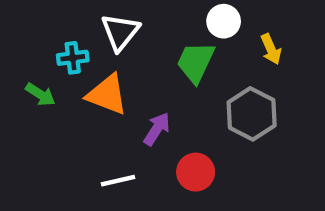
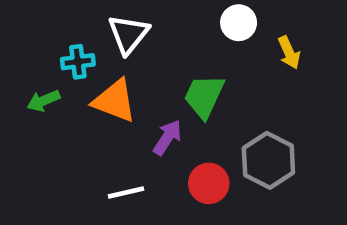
green trapezoid: (196, 62) -> (204, 96), moved
green arrow: (40, 94) -> (43, 101), turned 124
gray hexagon: (252, 114) -> (268, 160), moved

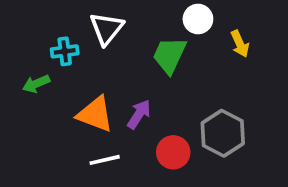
green trapezoid: (204, 96) -> (169, 55), moved
orange triangle: (115, 101) -> (95, 114), moved

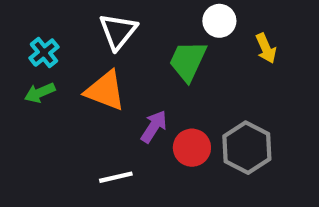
cyan cross: (65, 51) -> (44, 53), moved, turned -32
orange triangle: (95, 114) -> (105, 91), moved
red circle: (173, 152) -> (192, 148), moved

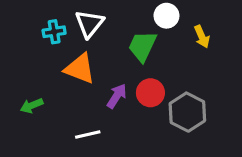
cyan cross: (44, 53) -> (54, 32), moved, turned 30
green arrow: (40, 93) -> (32, 106), moved
red circle: (192, 148) -> (150, 93), moved

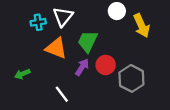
yellow arrow: (202, 37) -> (142, 26), size x1.5
green trapezoid: (142, 46) -> (88, 41), moved
white line: (88, 134) -> (62, 94), turned 66

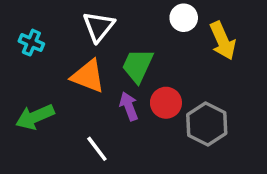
cyan cross: (38, 22) -> (31, 43), moved, turned 32
purple arrow: (82, 67) -> (129, 106), turned -54
green arrow: (22, 74) -> (35, 117), size x1.5

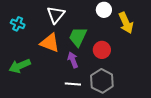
red circle: (166, 103) -> (102, 50), moved
gray hexagon: (207, 124) -> (102, 81), moved
white line: (97, 149) -> (73, 84), moved, turned -49

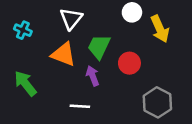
green arrow: (20, 66) -> (25, 83), turned 75
gray hexagon: (102, 81) -> (157, 102), moved
white line: (73, 84) -> (80, 106), moved

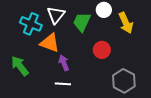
cyan cross: (23, 30) -> (31, 24), moved, size x1.5
green trapezoid: (99, 47) -> (82, 22), moved
purple arrow: (93, 76) -> (64, 63), moved

